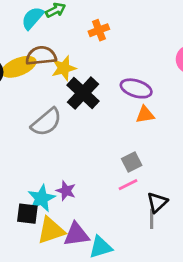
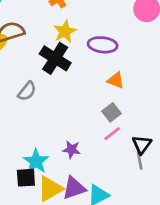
yellow star: (64, 68) -> (65, 31), moved
orange triangle: (145, 115) -> (116, 80), moved, turned 42
gray semicircle: (46, 122) -> (27, 91), size x0.7
purple star: (66, 191) -> (71, 150), moved

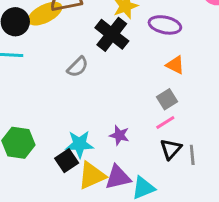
black triangle: (142, 145) -> (171, 149), moved
cyan star: (36, 161) -> (79, 144), turned 30
black square: (26, 178) -> (67, 161), turned -36

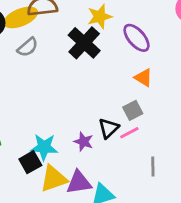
purple ellipse: (165, 25) -> (137, 38), turned 32
gray semicircle: (78, 67) -> (28, 47), moved
black triangle: (171, 149) -> (109, 128), moved

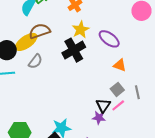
black cross: (84, 43) -> (74, 50), turned 30
purple star: (84, 142) -> (99, 118), moved
gray line: (153, 166) -> (137, 92), moved

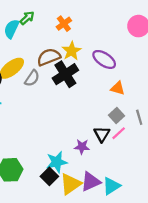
brown semicircle: (40, 31) -> (49, 57), moved
gray semicircle: (35, 61) -> (32, 78), moved
purple star: (99, 118) -> (82, 147), moved

